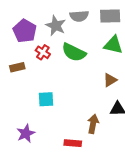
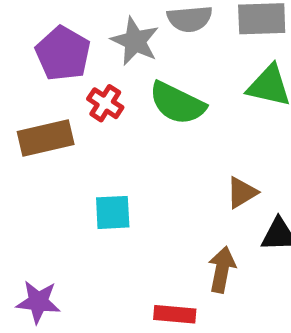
brown rectangle: (17, 67) -> (46, 138), size x1.5
brown triangle: (110, 80) -> (242, 193), moved
purple star: (26, 133) -> (38, 302), moved, turned 30

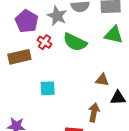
brown triangle: (242, 193) -> (102, 80), turned 40

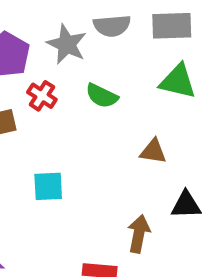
green semicircle: (75, 42) -> (102, 96), size x0.7
brown triangle: (102, 80) -> (153, 151), moved

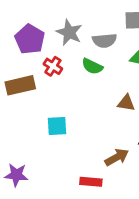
gray semicircle: (112, 26) -> (104, 41), moved
brown arrow: (139, 234) -> (117, 157), turned 50

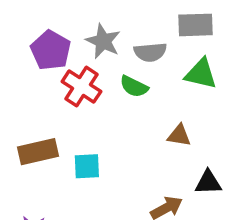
red cross: (53, 66) -> (81, 87), size x1.5
brown rectangle: (20, 85) -> (38, 152), moved

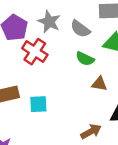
gray semicircle: (150, 52) -> (80, 29), turned 42
green semicircle: (134, 87) -> (85, 59), moved

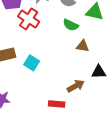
cyan square: (38, 104) -> (32, 63), turned 35

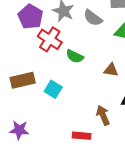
green semicircle: (71, 25) -> (75, 56), moved
brown arrow: (76, 86) -> (103, 115), turned -84

